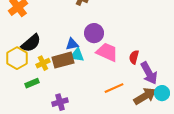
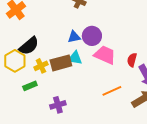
blue triangle: (72, 44) -> (74, 37), moved

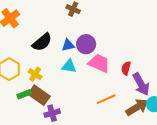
black semicircle: (29, 46) -> (42, 42), moved
brown rectangle: (61, 63) -> (39, 95), moved, turned 50
yellow cross: (41, 66) -> (35, 74), turned -32

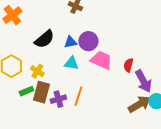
brown rectangle: (39, 95) -> (41, 92), turned 70
orange line: (106, 99) -> (78, 96), moved, turned -48
purple cross: (52, 113) -> (58, 99), moved

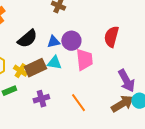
pink trapezoid: (101, 60) -> (84, 60), turned 60
red semicircle: (128, 65) -> (111, 37), moved, size x1.5
brown rectangle: (41, 92) -> (35, 68), moved, turned 50
orange line: (78, 96) -> (78, 103), moved, turned -54

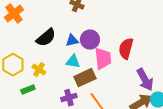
red semicircle: (111, 37) -> (126, 49), moved
brown rectangle: (35, 68) -> (85, 78), moved
purple cross: (41, 99) -> (69, 98), moved

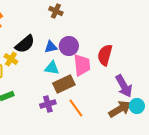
yellow cross: (39, 70) -> (11, 59), moved

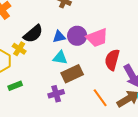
red semicircle: (105, 55) -> (112, 60), moved
pink trapezoid: (82, 65) -> (97, 38), moved, turned 75
orange line: (76, 108) -> (100, 98), moved

